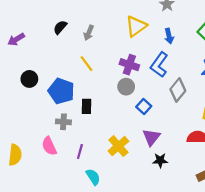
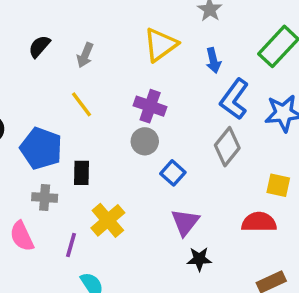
blue L-shape: (159, 65) -> (234, 99), moved
yellow cross: (118, 146) -> (108, 220), moved

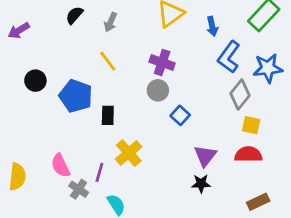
gray diamond: (227, 147) -> (240, 95), moved
yellow square: (278, 185) -> (251, 125), moved
gray cross: (45, 198) -> (79, 189), moved, turned 30
purple triangle: (185, 222) -> (205, 156), moved

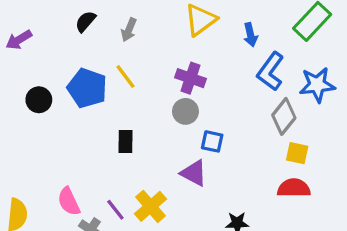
blue pentagon: (76, 96) -> (87, 88), moved
blue square: (180, 115) -> (212, 141), turned -30
yellow cross: (129, 153) -> (150, 206), moved
purple triangle: (205, 156) -> (194, 173), moved, turned -40
purple line: (99, 172) -> (115, 210), turned -54

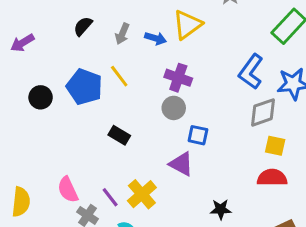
blue arrow: (250, 35) -> (156, 38), moved, turned -60
gray diamond: (284, 116) -> (263, 112), turned 32
black rectangle: (125, 141) -> (119, 135), turned -60

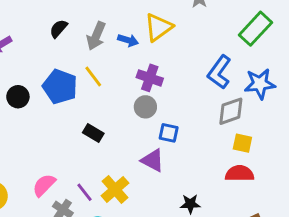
gray arrow: (122, 34) -> (96, 36), size x1.4
pink semicircle: (68, 190) -> (44, 185), turned 70

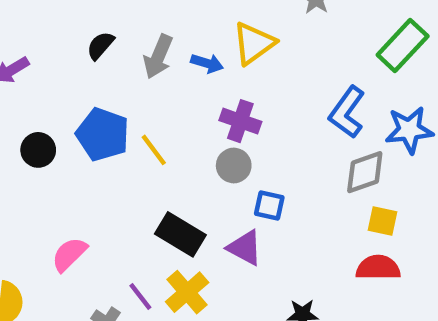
yellow line: (93, 76) -> (154, 150), moved
black rectangle: (93, 133) -> (180, 234), moved, size x1.5
pink semicircle: (44, 185) -> (69, 254), moved

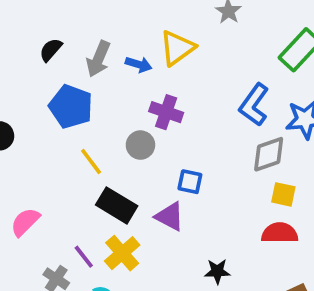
blue pentagon: (103, 134) -> (71, 107), moved
yellow line: (154, 150) -> (91, 162), moved
gray circle: (234, 165) -> (140, 145), moved

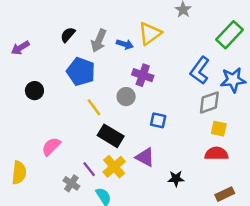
purple triangle: (170, 216) -> (145, 157), moved

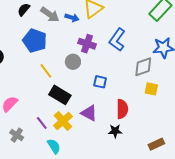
gray arrow: (99, 41) -> (50, 15), turned -78
blue L-shape: (200, 70) -> (117, 40), moved
red semicircle: (216, 154) -> (122, 109), moved, turned 90
gray cross: (71, 183) -> (17, 135), moved

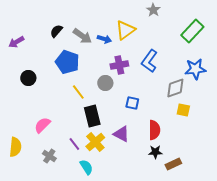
purple cross: (87, 44) -> (119, 65), turned -30
black rectangle: (60, 95) -> (92, 116), turned 45
black star: (115, 131) -> (155, 152), moved
brown rectangle: (156, 144) -> (173, 164), moved

